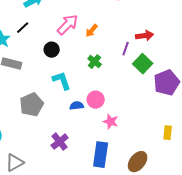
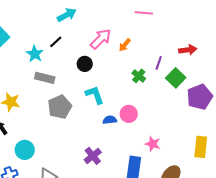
red arrow: (145, 36) -> (188, 50), moved
green cross: (95, 62) -> (139, 76), moved
gray pentagon: (32, 105) -> (60, 107), moved
pink star: (111, 122) -> (153, 144), moved
yellow rectangle: (168, 133) -> (201, 147), size x1.5

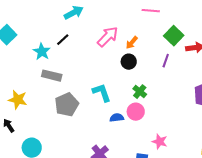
black circle: (85, 64) -> (129, 62), moved
green cross: (139, 76) -> (140, 92), moved
green square: (176, 78) -> (174, 36), moved

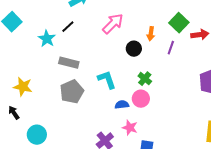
orange arrow: (132, 43) -> (151, 34), moved, turned -32
gray rectangle: (52, 76) -> (69, 63), moved
pink star: (160, 142) -> (130, 128), moved

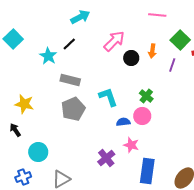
black circle: (134, 49) -> (131, 58), moved

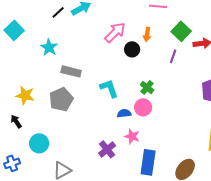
black line: (69, 44) -> (58, 12), moved
orange arrow: (152, 51) -> (147, 34), moved
gray pentagon: (73, 109) -> (61, 99), moved
blue cross: (23, 177) -> (12, 163), moved

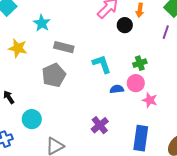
green cross: (147, 87) -> (140, 63), turned 32
yellow star: (25, 95) -> (18, 48), moved
pink star: (132, 136) -> (150, 100), moved

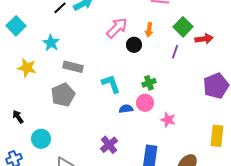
pink star: (150, 100) -> (168, 120), moved

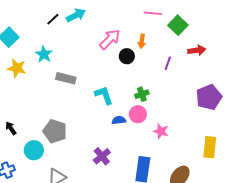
green square: (183, 27) -> (178, 25), moved
yellow star: (27, 68) -> (17, 68), moved
gray pentagon: (63, 95) -> (55, 131), moved, turned -30

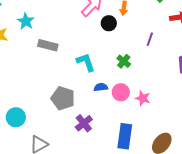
purple line: (168, 63) -> (150, 39), moved
green cross: (142, 94) -> (124, 61), turned -32
pink circle: (138, 114) -> (121, 92), moved
gray pentagon: (55, 131) -> (63, 98), moved

